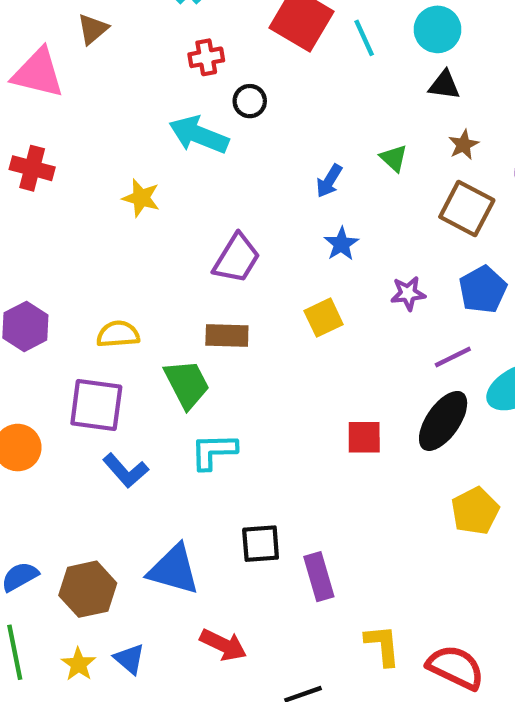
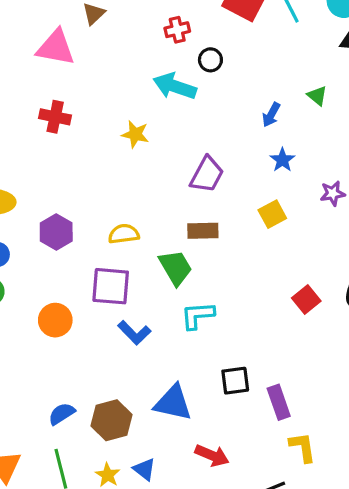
red square: (364, 437) -> (306, 299), turned -36
yellow L-shape: (383, 645) -> (303, 447), moved

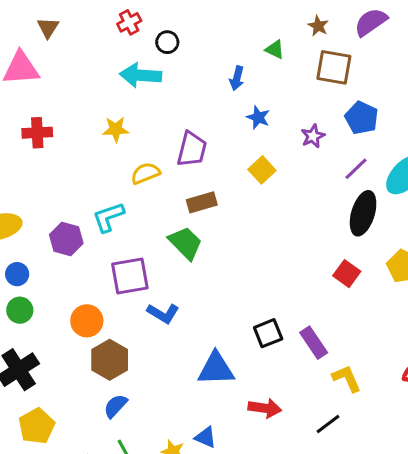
yellow semicircle: (124, 234) -> (145, 173), moved
red square: (306, 299) -> (347, 274), moved
cyan L-shape: (198, 315) -> (108, 217), moved
brown hexagon: (111, 420) -> (110, 360), moved

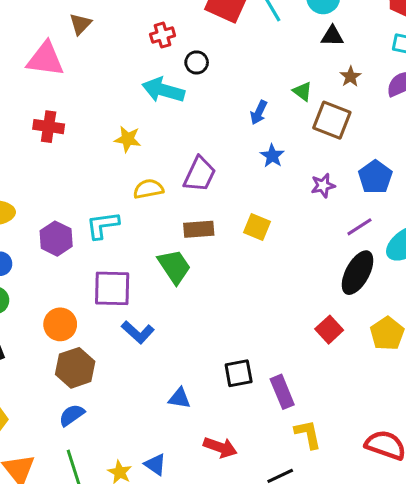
brown square: (334, 67) -> (332, 120), moved
yellow square: (262, 170) -> (257, 227), moved, turned -36
blue triangle: (216, 369) -> (179, 398), size x0.6

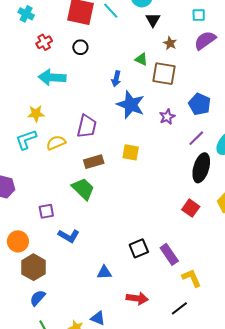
black triangle: (332, 36) -> (153, 20), turned -49
black circle: (197, 62) -> (80, 47), moved
blue star: (272, 156) -> (131, 105), size x1.8
cyan L-shape: (103, 225) -> (26, 140), moved
purple square: (112, 288) -> (46, 211), size x0.6

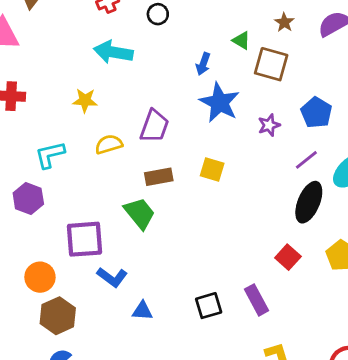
cyan L-shape: (26, 140) -> (50, 155), moved
purple square: (46, 211) -> (84, 239), size x1.8
purple rectangle: (169, 254) -> (256, 300), moved
blue triangle: (104, 272) -> (142, 311), moved

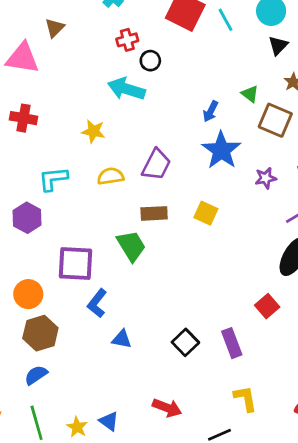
black circle: (158, 14) -> (150, 61), moved
blue L-shape: (112, 277) -> (97, 303), turned 84
black square: (209, 306) -> (185, 342), turned -35

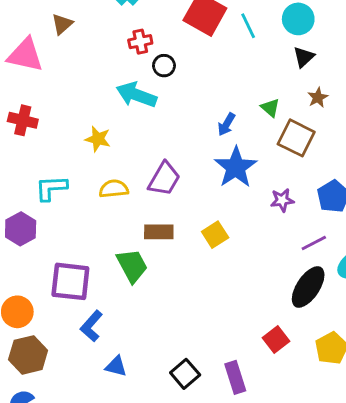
yellow square: (206, 213) -> (215, 235), turned 30

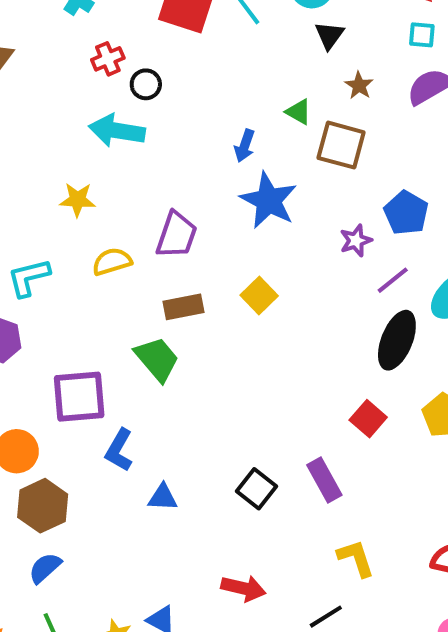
purple star: (282, 200) -> (356, 241), moved

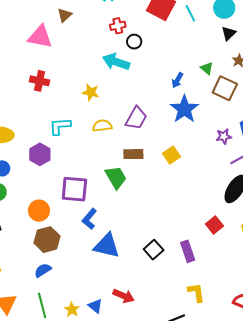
blue triangle: (163, 497) -> (107, 246), size x1.8
red arrow: (243, 588) -> (124, 296), moved

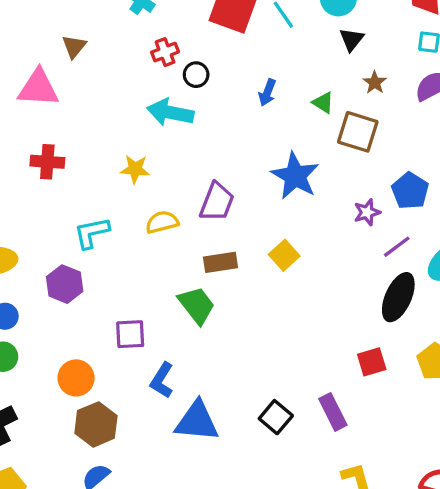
blue arrow: (177, 80) -> (267, 93), moved
purple square: (74, 189) -> (130, 334), size x0.7
red square: (214, 225) -> (372, 362), turned 30

